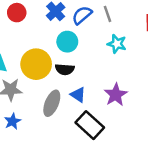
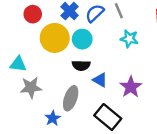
yellow circle: (36, 64) -> (55, 38), moved
blue triangle: (78, 95) -> (100, 80), moved
blue star: (12, 121) -> (53, 118), moved

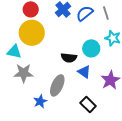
yellow circle: (55, 38) -> (32, 33), moved
cyan circle: (82, 39) -> (91, 48), moved
black rectangle: (108, 117) -> (88, 105), size x0.7

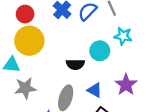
blue triangle: (84, 72) -> (95, 90), moved

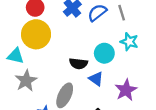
gray star: (25, 88) -> (26, 81), turned -30
blue triangle: (95, 90) -> (96, 79), moved

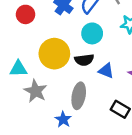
yellow circle: (36, 34) -> (54, 54), moved
cyan circle: (104, 53) -> (92, 33), moved

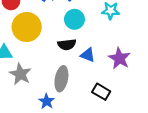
yellow circle: (54, 54) -> (27, 27), moved

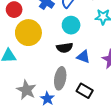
gray star: (20, 74) -> (26, 90), moved
black rectangle: (101, 92) -> (85, 91), moved

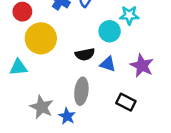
cyan circle: (71, 25) -> (110, 31), moved
black rectangle: (85, 91) -> (126, 102), moved

